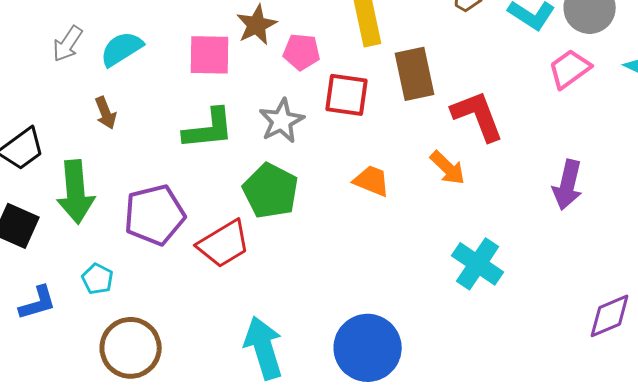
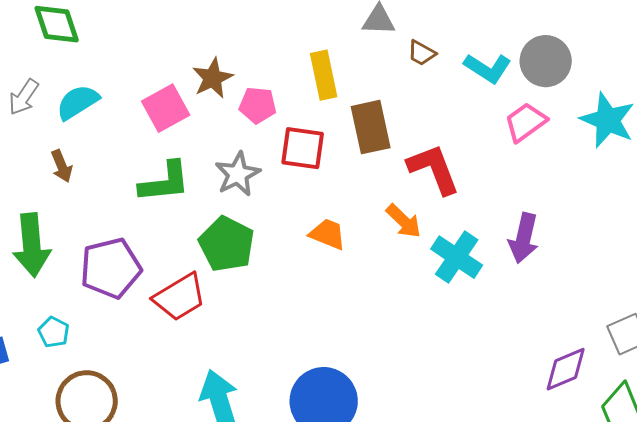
pink square: (210, 55) -> (166, 108), turned -30
cyan cross: (478, 264) -> (457, 257), moved

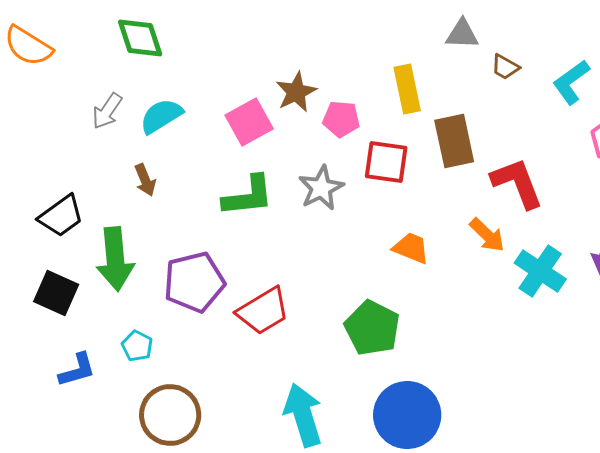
cyan L-shape: (488, 68) -> (571, 82), turned 111
green pentagon: (227, 244) -> (372, 328), moved

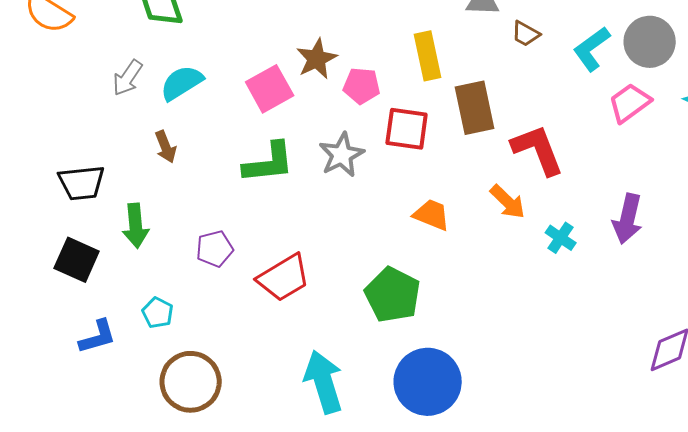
black trapezoid: (61, 216) -> (82, 183), turned 30
green arrow: (115, 259) -> (136, 226), size x0.7
cyan cross: (540, 271) -> (561, 238), size x0.6
purple pentagon: (194, 282) -> (215, 249), size x0.6

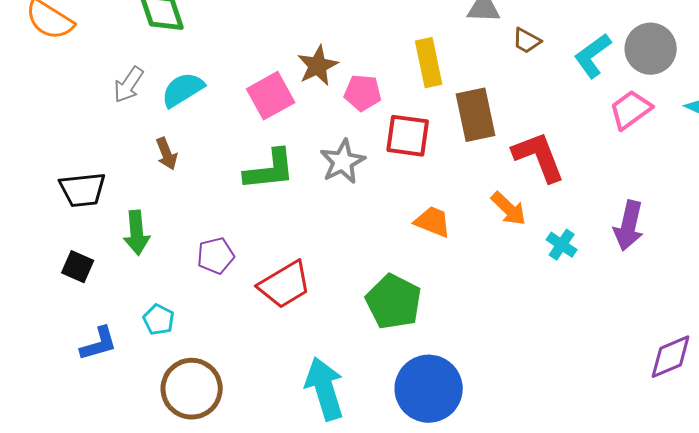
black square: (77, 260) -> (78, 267), size x0.7

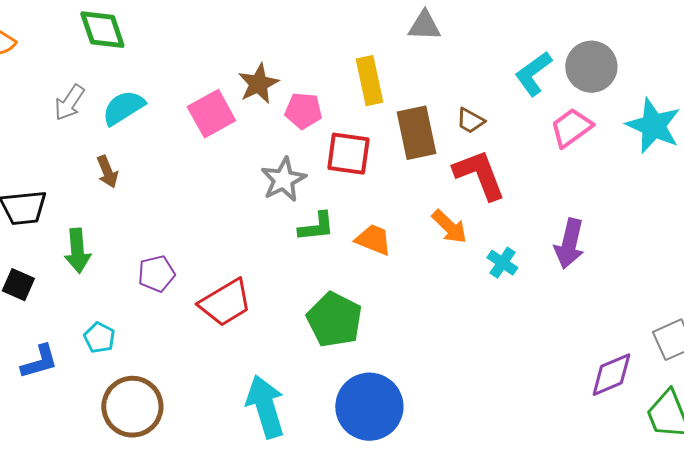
brown trapezoid: (527, 41) -> (470, 121), moved
green L-shape: (270, 170) -> (316, 227), moved, size x0.7

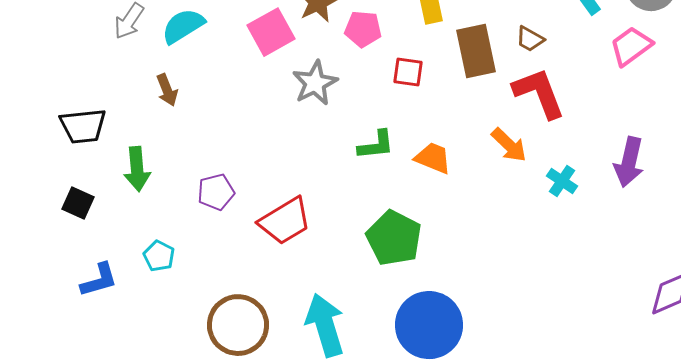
red square: (348, 154) -> (408, 72), size x0.7
gray star: (283, 180) -> (315, 83), moved
brown circle: (132, 407) -> (238, 325), moved

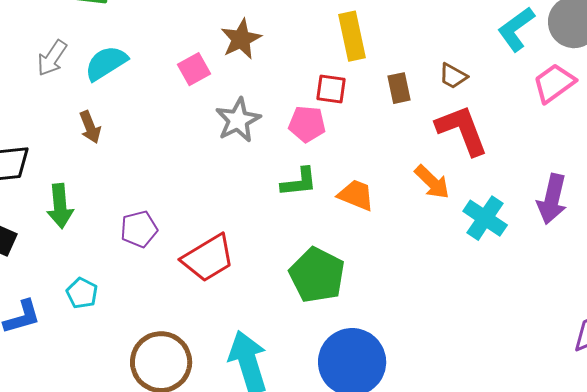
pink pentagon: (363, 29) -> (307, 124), moved
pink square: (271, 32) -> (194, 69), size x0.7
brown rectangle: (476, 51) -> (399, 88), size x0.6
red square: (408, 72) -> (331, 89), moved
cyan cross: (562, 181) -> (485, 218), size x1.4

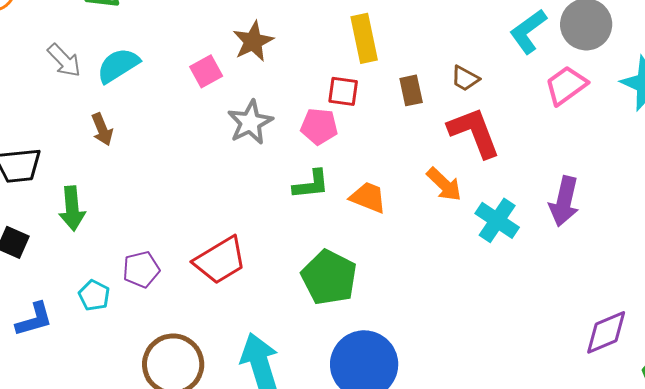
gray arrow: (52, 58) -> (64, 60), turned -78
purple pentagon: (139, 229) -> (141, 269), moved

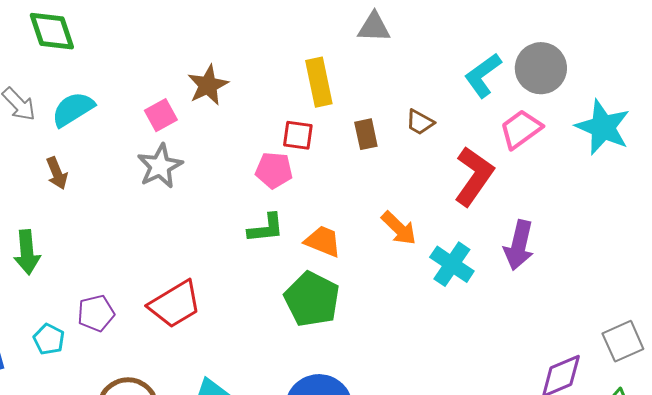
gray star: (250, 122) -> (160, 166), moved
red L-shape: (474, 132) -> (474, 176), moved, turned 56
green pentagon: (329, 277) -> (312, 299), moved

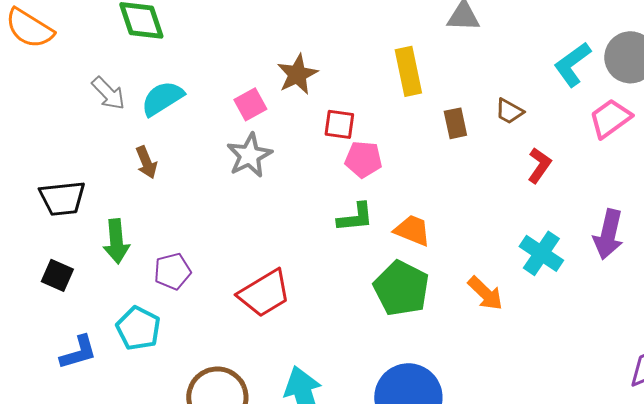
red square: (298, 135) -> (339, 124), moved
red L-shape: (474, 176) -> (539, 165), moved, size x0.6
orange arrow: (399, 228) -> (485, 293), moved
purple pentagon: (96, 313) -> (172, 271), moved
cyan pentagon: (49, 339) -> (138, 328), size x1.4

